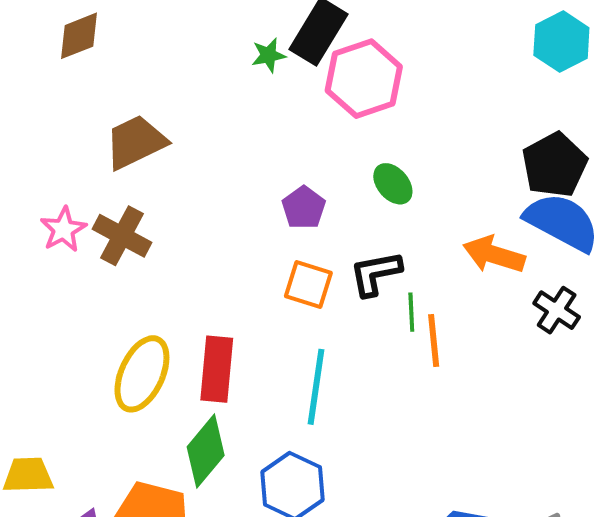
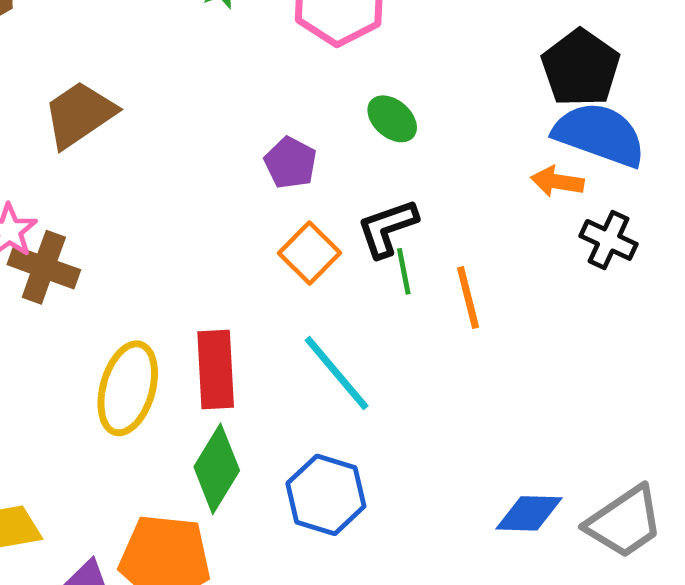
brown cross: (122, 236) -> (44, 267), moved
orange arrow: (494, 255) -> (557, 182), moved, size x0.7
orange square: (308, 284) -> (310, 253), turned 36
green line: (411, 312) -> (404, 271), moved
cyan line: (316, 387) -> (337, 373), turned -40

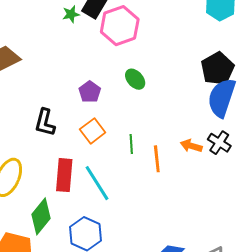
blue semicircle: (600, 135) -> (222, 98), turned -99
orange arrow: (557, 182) -> (191, 146), moved
black L-shape: (387, 228) -> (45, 122), moved, turned -64
red rectangle: (216, 369) -> (64, 175), moved

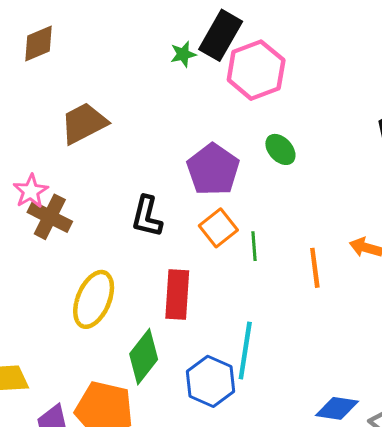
purple pentagon: (90, 92) -> (213, 170), size x1.6
green line: (131, 144) -> (254, 246), moved
cyan line: (97, 183) -> (245, 350), moved, turned 42

